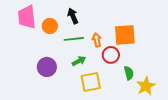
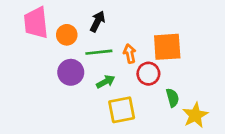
black arrow: (73, 16) -> (98, 21), turned 49
purple circle: (47, 67) -> (71, 72), moved

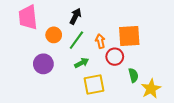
orange circle: (67, 35) -> (54, 35), moved
green line: (99, 52) -> (76, 40), turned -48
purple circle: (71, 72) -> (43, 64), moved

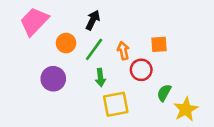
pink trapezoid: (28, 17) -> (34, 21), turned 50
orange square: (129, 36) -> (159, 44), size x0.6
green arrow: (82, 63) -> (100, 77), turned 112
green semicircle: (133, 75) -> (164, 93), turned -136

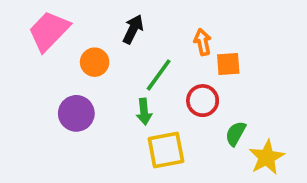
green line: (94, 49) -> (159, 75), moved
orange arrow: (123, 51) -> (203, 42), moved

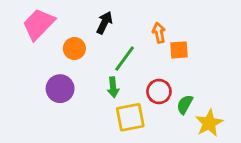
red circle: (203, 101) -> (159, 92), moved

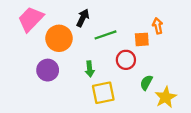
orange arrow: (159, 33) -> (158, 26), moved
orange circle: (74, 49) -> (59, 38), size x1.5
green line: (125, 59) -> (106, 35), moved, turned 35
red circle: (159, 92) -> (126, 60), moved

